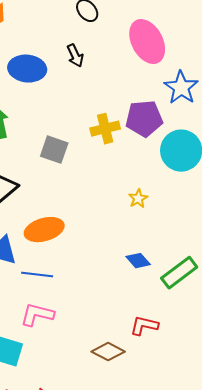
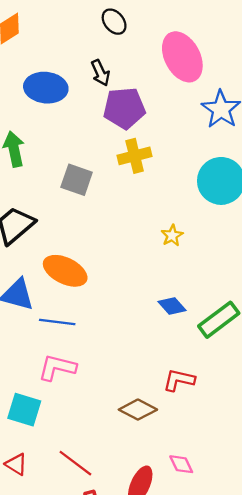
purple pentagon: (144, 119) -> (124, 108), moved
orange ellipse: (44, 230) -> (65, 271), turned 42

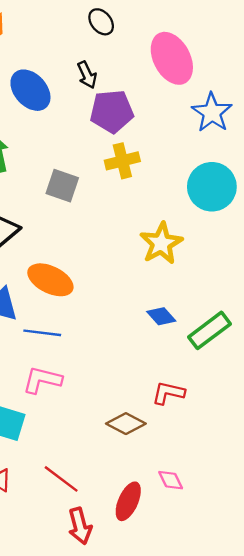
blue ellipse: (46, 88) -> (30, 90), turned 42
yellow star: (172, 236) -> (161, 243), size x1.8

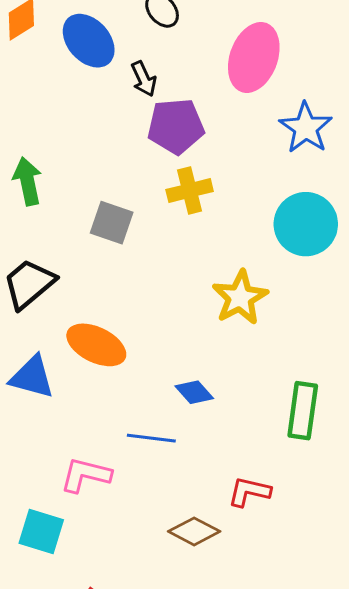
pink ellipse: (172, 58) -> (254, 57), turned 48
blue ellipse: (30, 90) -> (89, 41), moved
blue diamond: (161, 316) -> (194, 392), moved
green rectangle: (210, 330) -> (303, 411), turned -45
blue line: (42, 333) -> (151, 438), moved

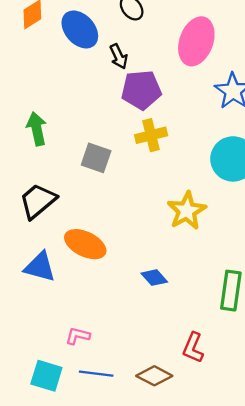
blue line: (151, 438) -> (96, 374), moved
pink L-shape: (86, 475) -> (78, 336), size x0.7
red L-shape: (249, 492) -> (193, 348), turned -80

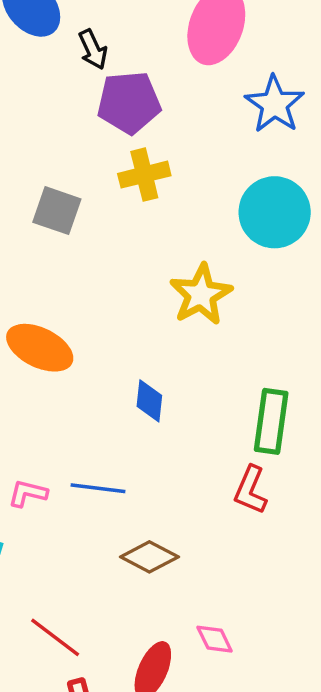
blue diamond: (154, 278) -> (149, 401), turned 48
red L-shape: (193, 348) -> (251, 490), moved
blue line: (96, 374) -> (98, 488), moved

